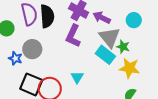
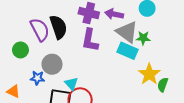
yellow star: (129, 68) -> (149, 74), moved, turned -30
cyan triangle: (77, 77) -> (71, 84), moved

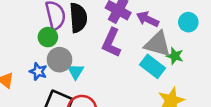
gray triangle: (127, 32) -> (158, 44), turned -35
green circle: (20, 50) -> (48, 37), moved
cyan triangle: (71, 84) -> (76, 71), moved

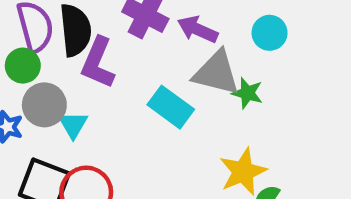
purple L-shape: (111, 43) -> (98, 63), moved
cyan rectangle: (152, 66) -> (171, 107), moved

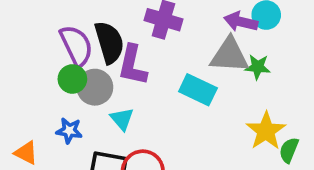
purple arrow: (198, 29) -> (241, 22), moved
gray circle: (44, 105) -> (95, 87), moved

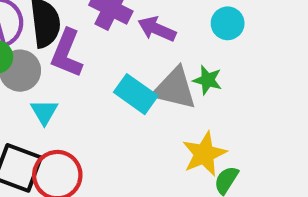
purple arrow: (241, 22) -> (157, 29), moved
gray triangle: (229, 55) -> (175, 89), moved

